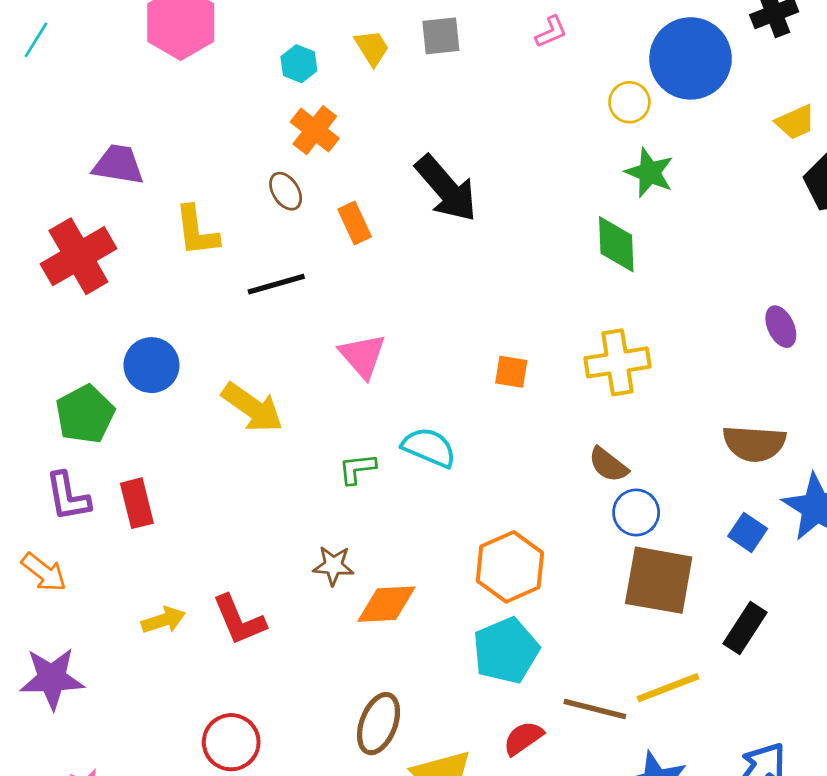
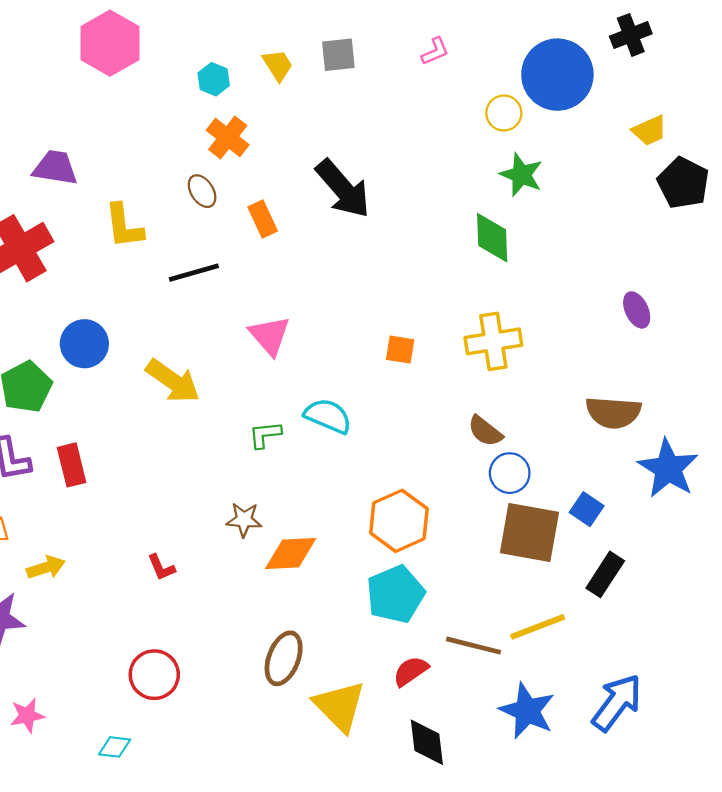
blue square: (748, 532) -> (587, 509), moved
yellow arrow: (163, 620) -> (46, 567), moved
red L-shape: (239, 620) -> (161, 567), size x0.6

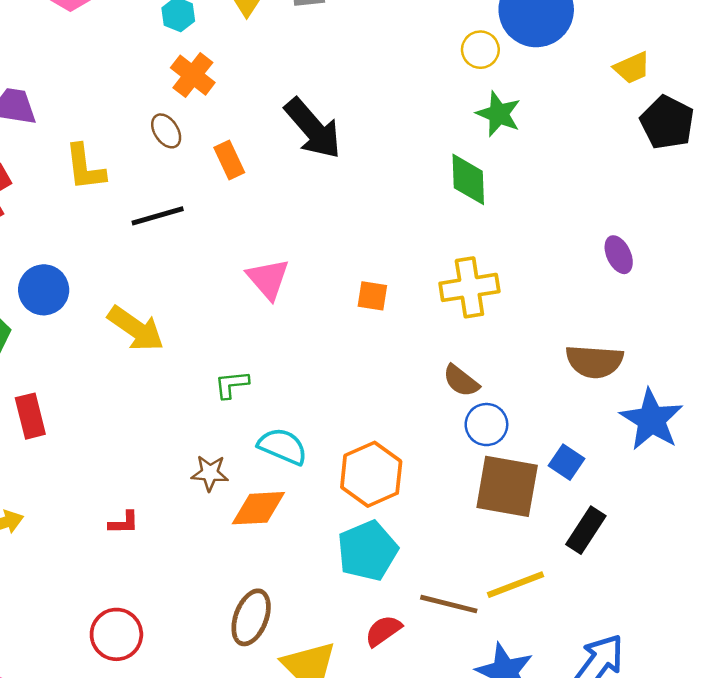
pink triangle: (270, 336) -> (268, 279), moved
cyan semicircle: (328, 416) -> (283, 446), moved
red L-shape: (161, 567) -> (124, 523), turned -68

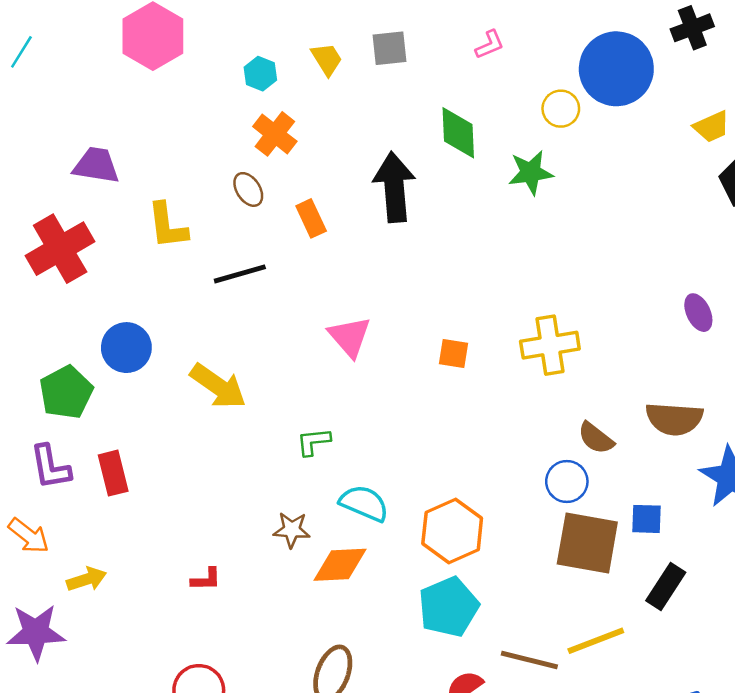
green star: (499, 114) -> (531, 173), moved, turned -30
black arrow: (313, 128) -> (394, 187), turned -144
green diamond: (468, 179) -> (458, 133), moved
brown semicircle: (461, 381) -> (596, 438), moved
blue square: (567, 462) -> (646, 519), turned -32

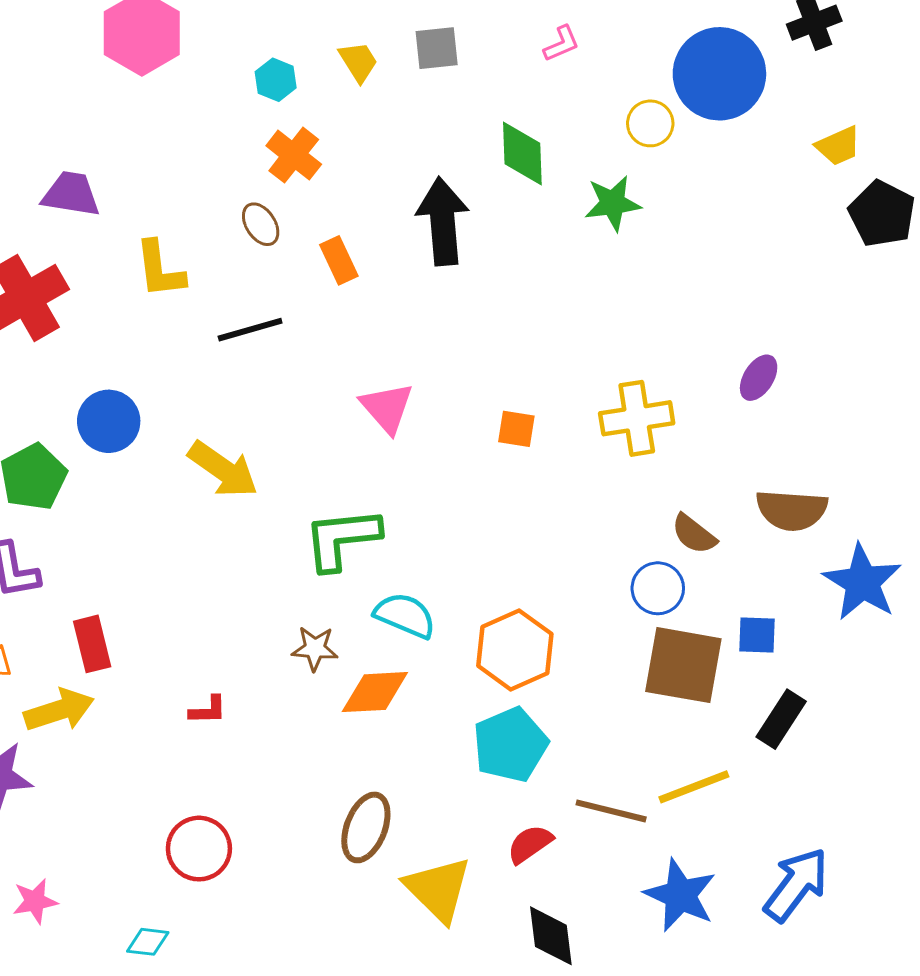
purple ellipse: (698, 313) -> (759, 378), moved, turned 57
green L-shape: (313, 442) -> (342, 539), size x1.8
red rectangle: (113, 473) -> (92, 644), moved
yellow arrow: (87, 579) -> (59, 710), size x1.4

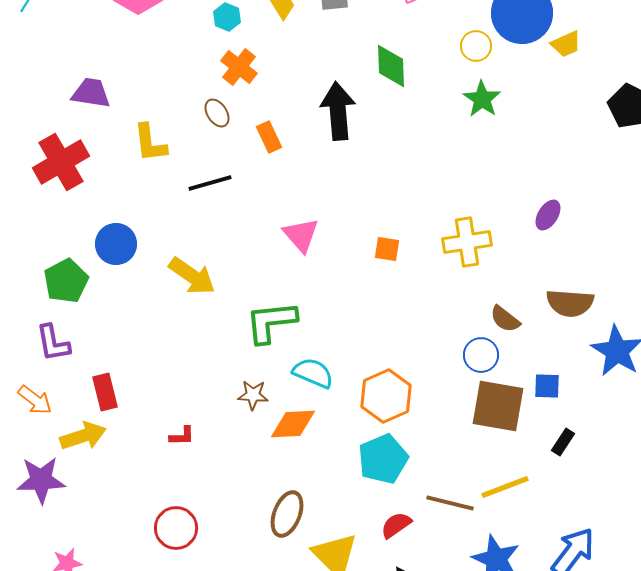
yellow trapezoid: (838, 146) -> (566, 44), moved
green star: (613, 203) -> (482, 99), moved, turned -30
black rectangle: (781, 719) -> (563, 442), size x0.7

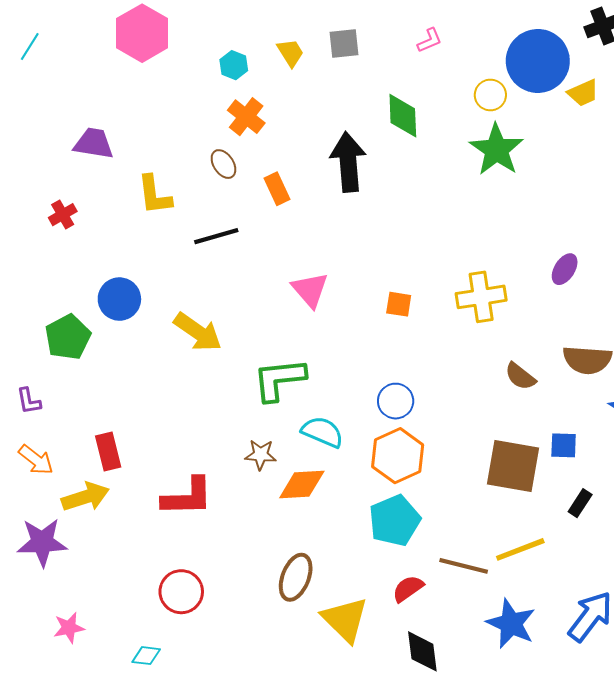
green star: (482, 99) -> (497, 150), size x1.4
red cross: (61, 162) -> (63, 215), size x0.5
purple L-shape: (53, 343) -> (29, 401), moved, size x0.7
blue circle: (481, 355) -> (396, 401), moved
red L-shape: (182, 436) -> (187, 497), size x2.0

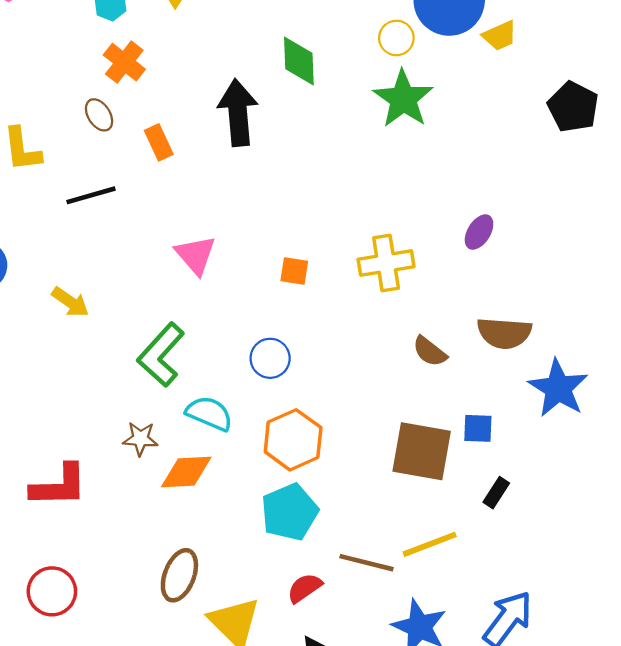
yellow arrow: (198, 332) -> (70, 302), size x0.7
green L-shape: (279, 379) -> (161, 355), turned -42
blue circle: (396, 401) -> (270, 358), moved

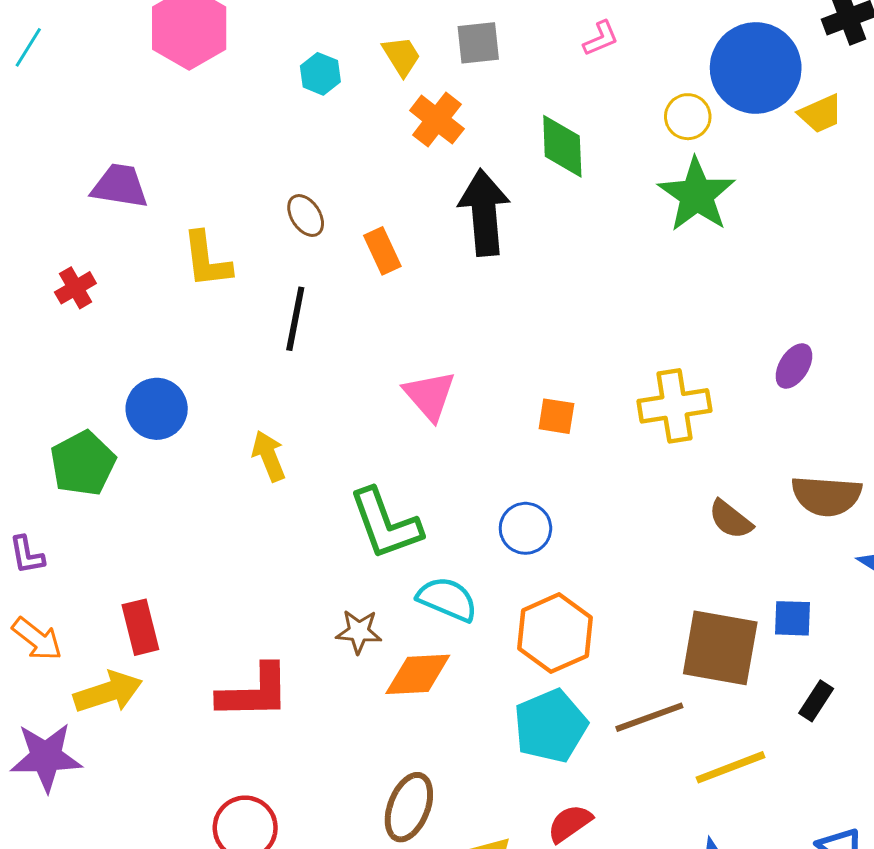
orange cross: (124, 62) -> (437, 120), moved
black line: (91, 195) -> (295, 319), turned -63
yellow arrow: (70, 302) -> (269, 456), turned -147
green L-shape: (161, 355) -> (385, 524), turned -62
brown line: (367, 563) -> (649, 717), moved, turned -34

